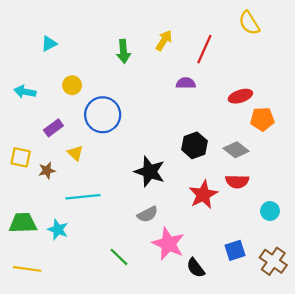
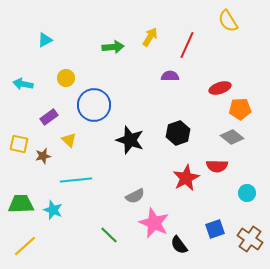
green arrow: (123, 51) -> (113, 47), turned -90
gray diamond: (236, 150) -> (232, 137), moved
black star: (150, 172) -> (130, 140), moved
yellow line: (27, 269) -> (25, 246), turned -50

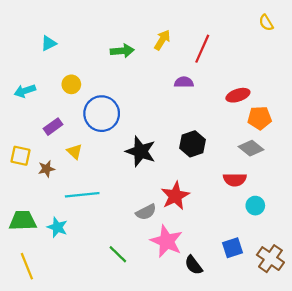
yellow semicircle: (228, 21) -> (266, 23), moved, size x0.7
cyan arrow: (23, 84) -> (25, 91), turned -30
red star: (186, 178) -> (175, 196), moved
cyan circle: (247, 193) -> (255, 206), moved
yellow line: (25, 246) -> (27, 266), turned -70

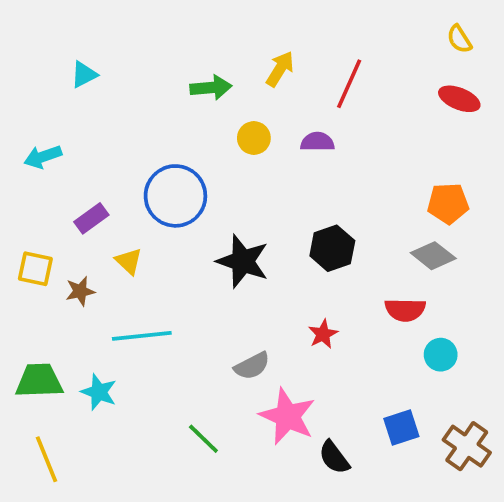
yellow circle: (71, 84) -> (254, 138), moved
red ellipse: (238, 95) -> (459, 99), moved, turned 40
red star: (175, 196) -> (323, 334), moved, size x0.6

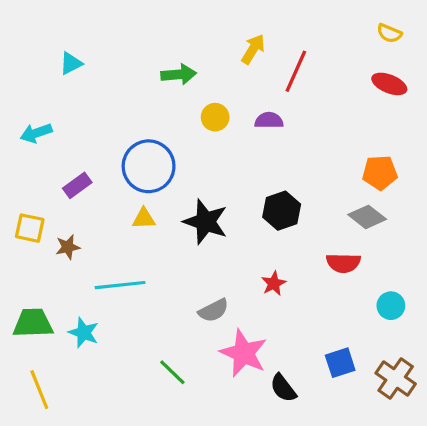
yellow semicircle: (459, 39) -> (389, 33), turned -35
yellow arrow: (280, 69) -> (253, 49), moved
yellow triangle: (129, 261) -> (144, 219), moved, turned -45
cyan circle: (441, 355) -> (391, 306), moved

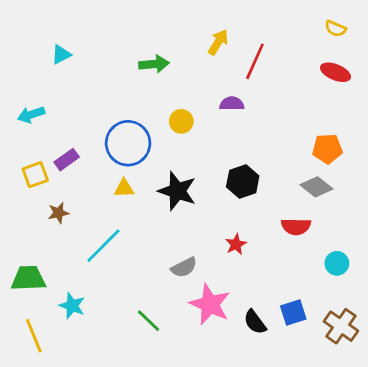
yellow circle: (215, 117) -> (181, 121), moved
yellow square: (30, 228) -> (35, 175), moved, turned -32
cyan line: (120, 285) -> (103, 246), turned -39
cyan star: (84, 333) -> (72, 306), moved
black semicircle: (283, 388) -> (255, 322), moved

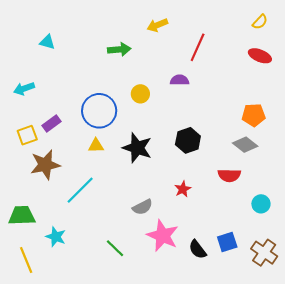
yellow semicircle: (336, 29) -> (260, 22), turned -70
yellow arrow: (218, 42) -> (157, 25), moved, turned -144
cyan triangle: (61, 55) -> (47, 42), turned 42
brown star: (58, 213) -> (45, 165), size x1.8

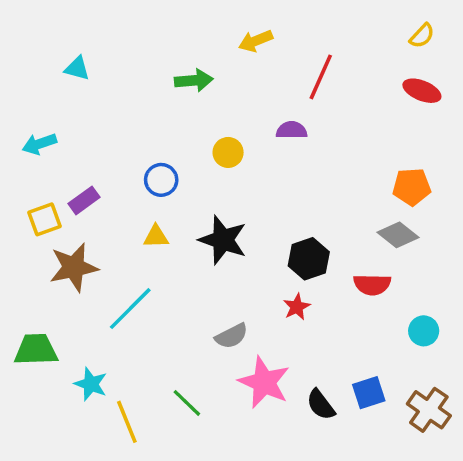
blue circle: (99, 111) -> (161, 180), size x0.6
black hexagon: (188, 140) -> (309, 259), moved
yellow line: (26, 260) -> (127, 422), moved

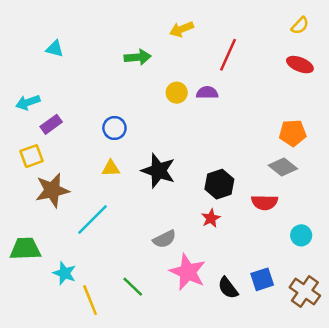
yellow circle: (228, 152) -> (177, 93), moved
purple rectangle: (84, 200) -> (51, 124), moved

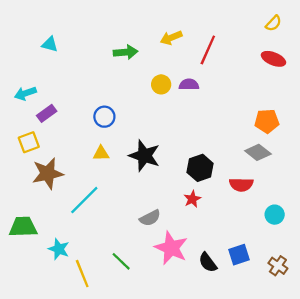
yellow arrow: (182, 29) -> (171, 38), moved
brown cross: (305, 292) -> (278, 266), size x0.7

